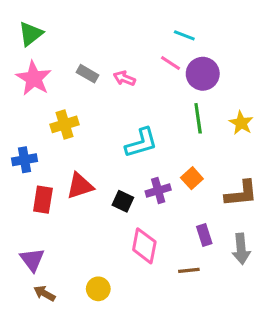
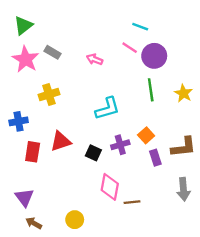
gray rectangle: (88, 74) -> (52, 52), moved
purple rectangle: (204, 235) -> (155, 158), moved
brown line: (189, 270) -> (132, 202), moved

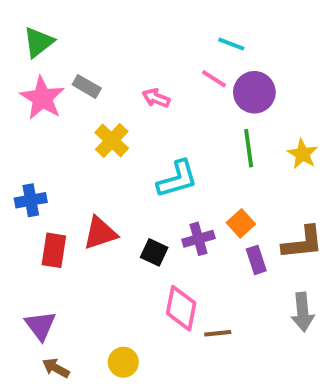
yellow cross: (49, 94) -> (112, 140), moved, turned -30

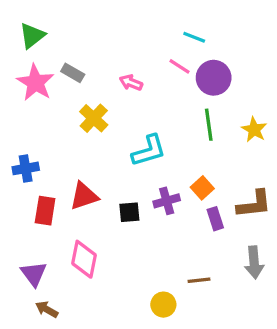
black square: (154, 252) -> (129, 212), turned -30
pink diamond: (181, 308) -> (84, 259), moved
brown line: (218, 333) -> (199, 280), moved
yellow circle: (123, 362) -> (163, 305), moved

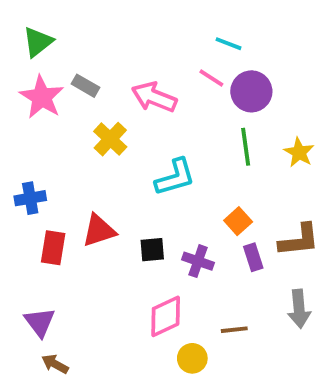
pink arrow: (131, 83) -> (154, 97), size x1.6
purple cross: (167, 201) -> (198, 261), moved, turned 35
pink diamond: (84, 259) -> (166, 316), moved, turned 54

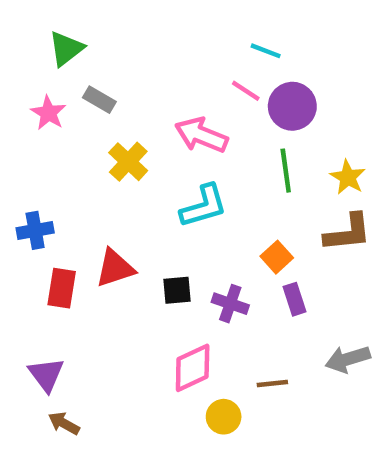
green triangle: (38, 42) -> (66, 49), moved
pink star: (42, 97) -> (48, 113), size x0.7
pink arrow: (154, 97) -> (201, 135), moved
brown L-shape: (299, 240) -> (348, 233), moved
gray arrow: (299, 309) -> (348, 359), turned 78

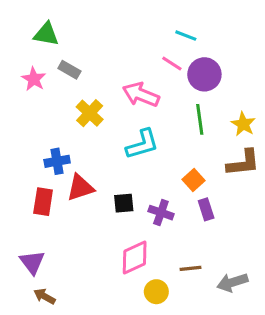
green triangle: (66, 49) -> (46, 34), turned 48
blue cross: (35, 230) -> (57, 161), moved
gray arrow: (348, 359) -> (232, 282), moved

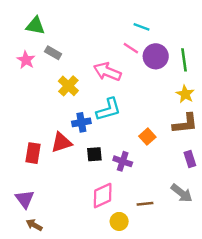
green line: (200, 119) -> (184, 60), moved
blue cross: (57, 161) -> (81, 122), moved
purple rectangle: (206, 209) -> (190, 159), moved
gray arrow: (232, 282) -> (182, 193), moved, turned -125

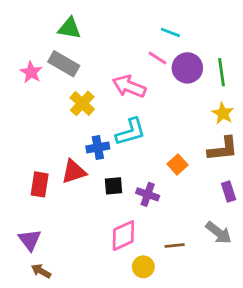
green triangle: (35, 26) -> (69, 28), moved
gray rectangle: (53, 53) -> (64, 64), size x1.5

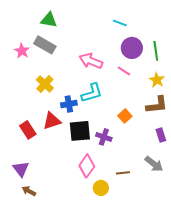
pink line: (158, 58) -> (124, 71), moved
yellow cross: (82, 103) -> (45, 84), moved
red rectangle: (40, 184) -> (28, 130), turned -42
black square: (113, 186) -> (80, 131), size x1.6
pink diamond: (123, 236) -> (87, 166), turned -30

